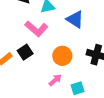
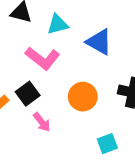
pink arrow: (55, 80) -> (42, 122), moved, turned 96

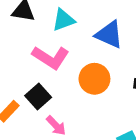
orange circle: (83, 97) -> (94, 79), moved

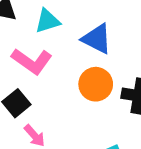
orange circle: (94, 79) -> (96, 84), moved

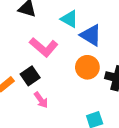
cyan triangle: (47, 21) -> (69, 19), moved, turned 42

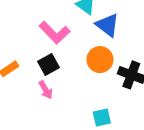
black square: (30, 76) -> (49, 64), moved

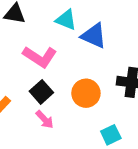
orange circle: (100, 60) -> (86, 93), moved

